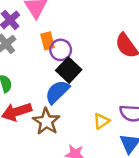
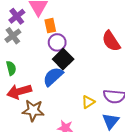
orange rectangle: (48, 41) -> (50, 26), moved
brown star: (46, 121) -> (33, 110), moved, turned -30

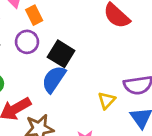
purple circle: (57, 42) -> (27, 42), moved

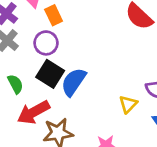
black square: (61, 54) -> (50, 74), moved

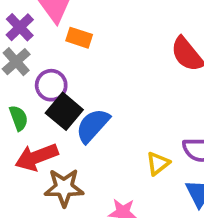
orange rectangle: (54, 15) -> (79, 38), turned -54
purple circle: (46, 43) -> (51, 85), moved

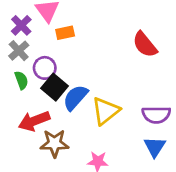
orange rectangle: (79, 38) -> (65, 33), turned -30
green semicircle: (19, 118) -> (21, 80), moved
yellow triangle: (158, 163) -> (106, 111), moved, size x1.6

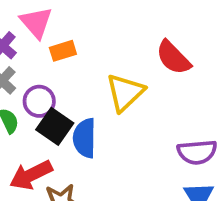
blue semicircle: (75, 97) -> (85, 138), turned -36
yellow triangle: (106, 111) -> (125, 92), moved

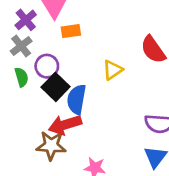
yellow triangle: (125, 92) -> (113, 70), size x0.7
red arrow: (31, 175) -> (65, 125), moved

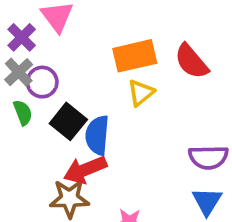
orange rectangle: (71, 31) -> (135, 56), moved, size x1.6
purple circle: (47, 66) -> (42, 82), moved

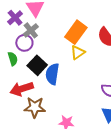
orange rectangle: (135, 56) -> (76, 32), turned -45
gray cross: (19, 72) -> (31, 30), moved
red arrow: (85, 170) -> (22, 89), moved

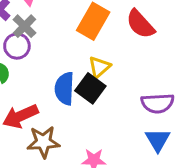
yellow triangle: (78, 52) -> (99, 67), moved
black square: (37, 65) -> (90, 88), moved

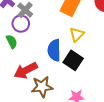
black square: (90, 88) -> (73, 60), moved

